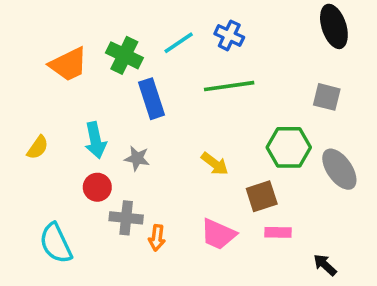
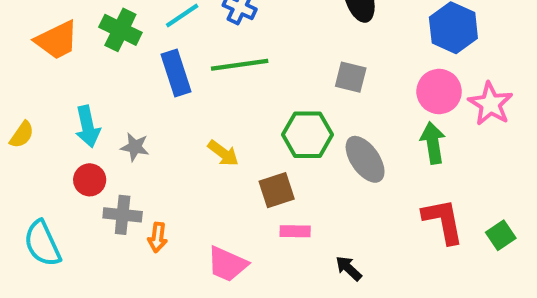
blue rectangle: (151, 99) -> (176, 73), moved
pink trapezoid: (218, 234) -> (227, 264), moved

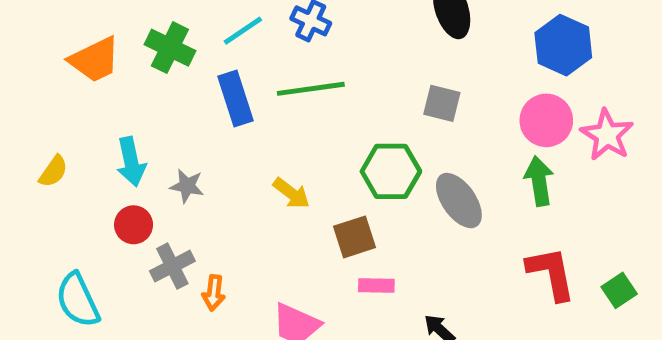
gray cross: (123, 215) -> (172, 266), turned -33

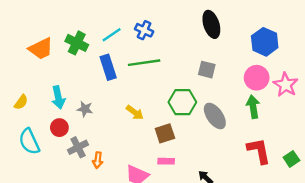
pink rectangle: (376, 285) -> (166, 161), moved
cyan semicircle: (78, 300) -> (29, 142), moved

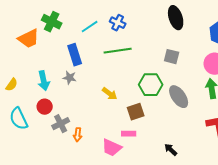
green cross: (77, 43) -> (52, 22), moved
blue rectangle: (108, 67) -> (75, 55), moved
gray star: (85, 109) -> (70, 78), moved
pink rectangle: (166, 161) -> (129, 134), moved

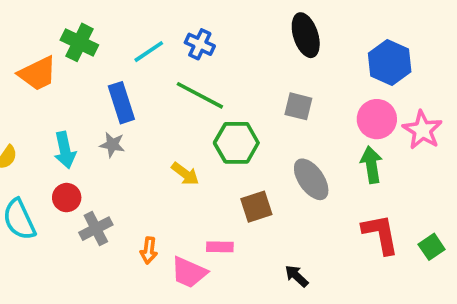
green line: (118, 51) -> (200, 95), turned 36
green hexagon: (151, 85) -> (236, 143), moved
brown square: (136, 112) -> (256, 207), moved
orange arrow: (78, 135) -> (149, 250), moved

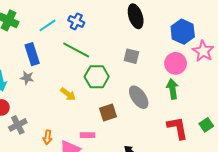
pink star: (422, 130) -> (203, 51), moved
green square: (432, 247) -> (206, 125), moved

